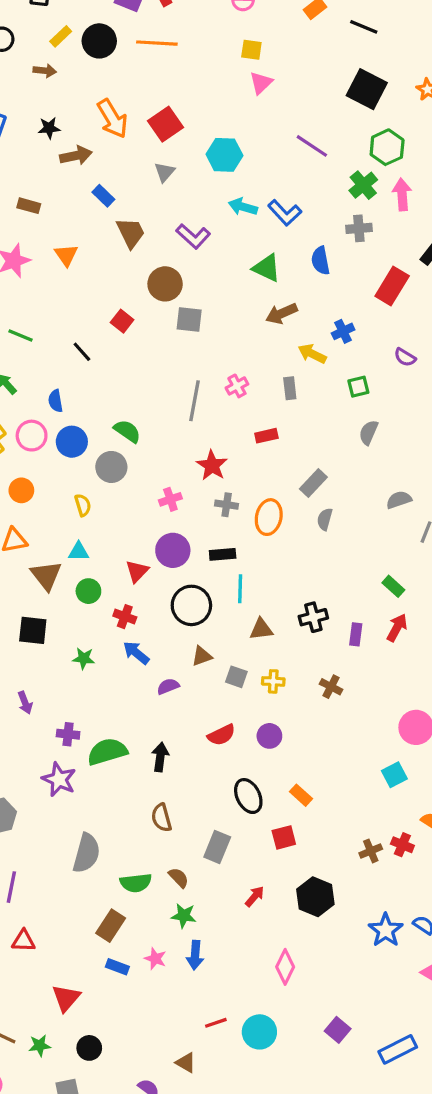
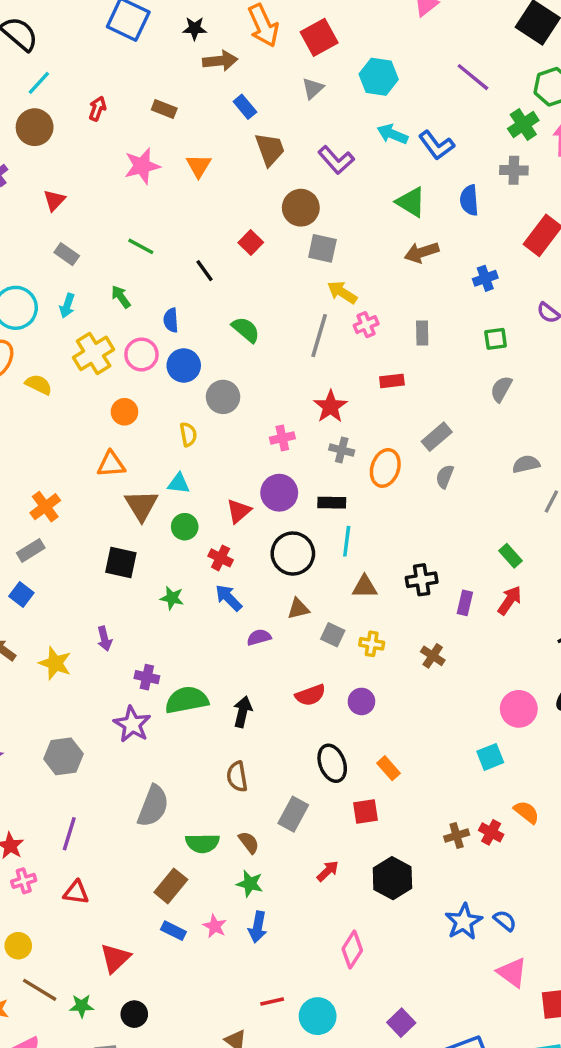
yellow arrow: (312, 354) -> (342, 292), moved
green semicircle: (127, 431) -> (246, 330), moved

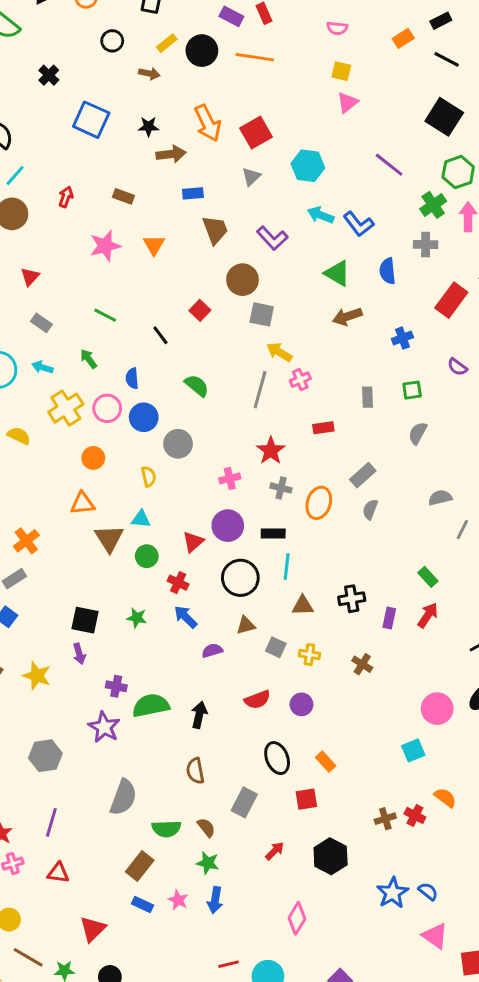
blue rectangle: (245, 107) -> (193, 193), turned -54
cyan arrow: (67, 306) -> (42, 367), turned 90
gray rectangle: (422, 333) -> (368, 397), moved
black square: (121, 562) -> (85, 620), moved

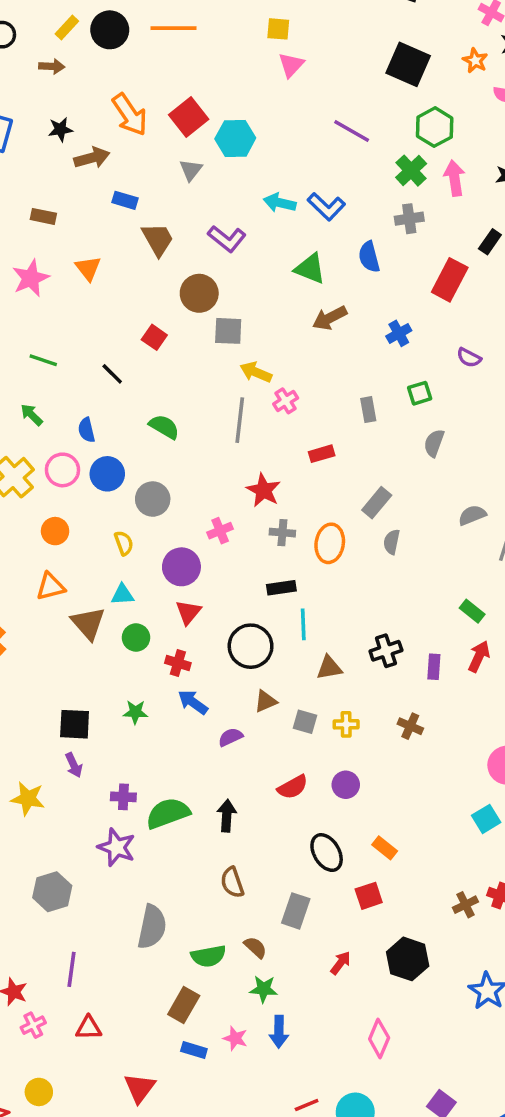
cyan hexagon: (308, 166) -> (235, 138), moved
blue rectangle: (193, 193) -> (125, 200), turned 30
purple circle: (228, 526) -> (181, 567), moved

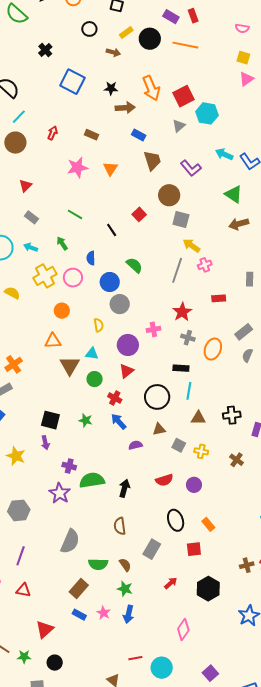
blue circle: (107, 474) -> (110, 282), moved

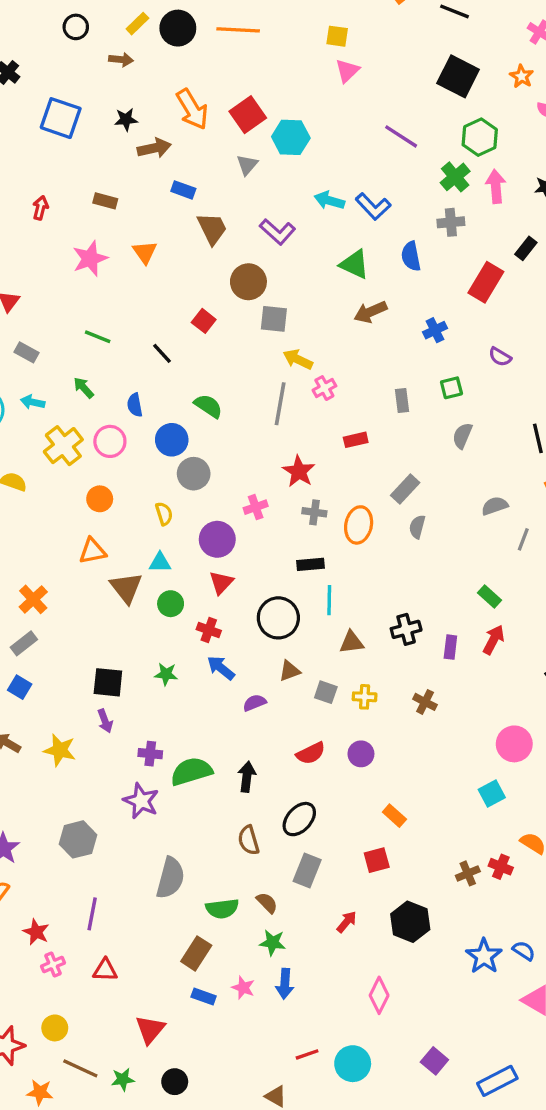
black ellipse: (176, 520) -> (299, 819), moved, turned 70

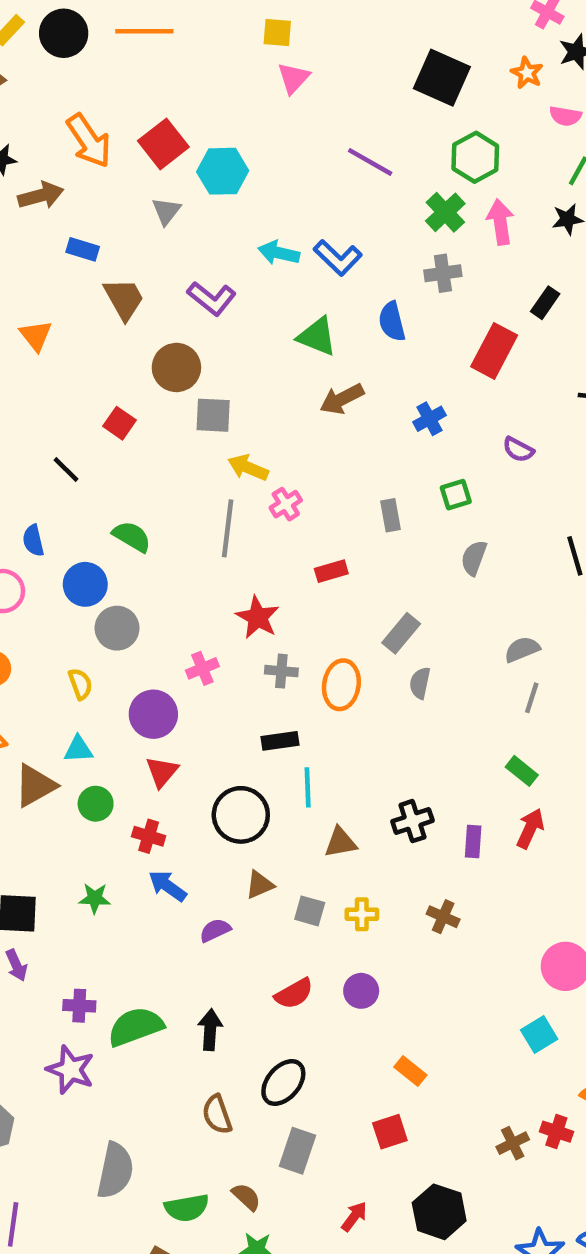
gray line: (523, 539) -> (532, 698), moved
brown triangle: (126, 588) -> (35, 786), turned 42

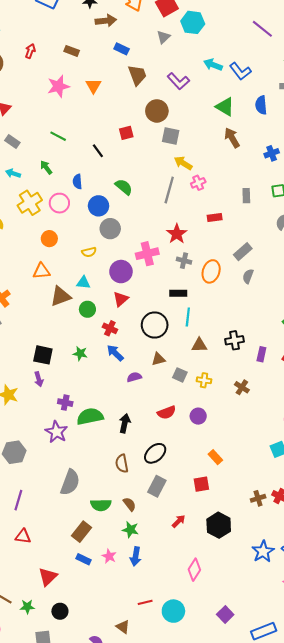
brown arrow: (342, 399) -> (232, 138), turned 78
red square: (119, 423) -> (126, 133), turned 32
pink cross: (202, 668) -> (147, 254), size x1.5
yellow semicircle: (80, 684) -> (89, 252), turned 88

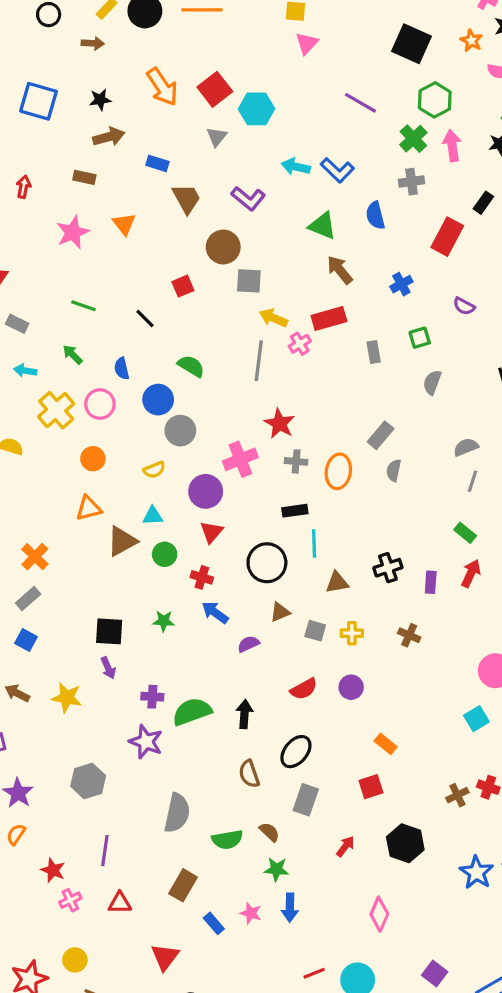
brown arrow: (106, 21) -> (109, 137), moved
red rectangle: (215, 217) -> (329, 319), moved, size x1.5
brown rectangle: (82, 532) -> (183, 885), moved
blue rectangle: (84, 559) -> (214, 923), turned 32

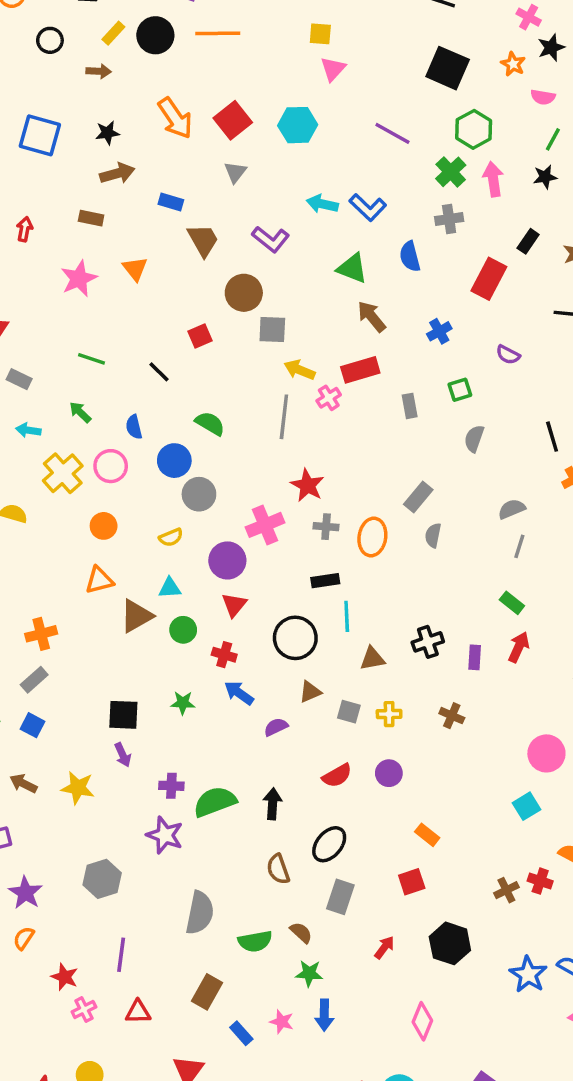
cyan hexagon: (256, 109) -> (298, 125), moved
orange cross: (35, 557) -> (41, 634), turned 32

